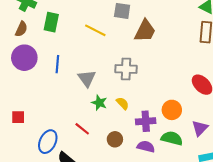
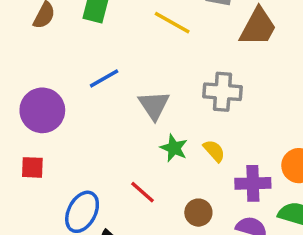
purple circle: (24, 58) -> (42, 110), moved
blue line: (57, 64) -> (104, 78), turned 54

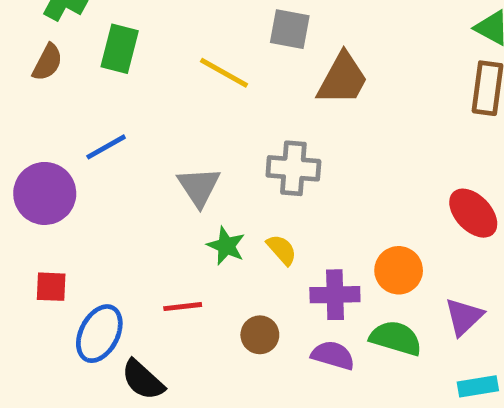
blue line: (104, 78) -> (106, 147), moved
red square: (32, 167) -> (51, 287), moved
red line: (142, 192) -> (183, 307), turned -48

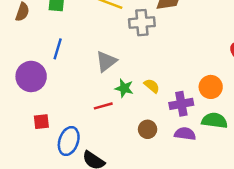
blue line: (106, 147) -> (58, 49), turned -35
gray cross: (293, 168) -> (142, 23), moved
gray triangle: (199, 187) -> (106, 61), turned 35
red line: (183, 307) -> (103, 106), moved

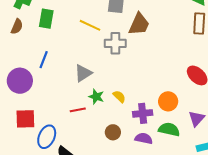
red square: (41, 122) -> (25, 119), size x1.5

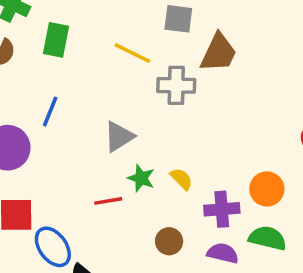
blue ellipse: (47, 137) -> (53, 247), turned -60

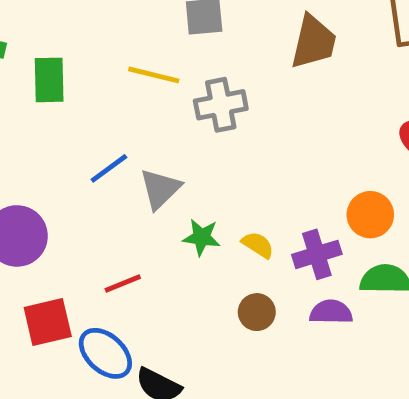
brown trapezoid: (219, 53) -> (314, 42), moved
blue line: (50, 112) -> (109, 168), moved, turned 44
yellow semicircle: (181, 179) -> (258, 245), moved
red line: (108, 201) -> (123, 283), moved

